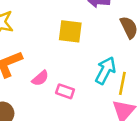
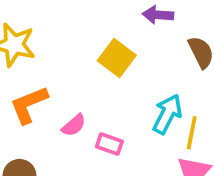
yellow square: (70, 31) -> (117, 58), turned 30

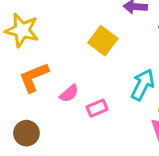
pink rectangle: (109, 144) -> (97, 108), turned -42

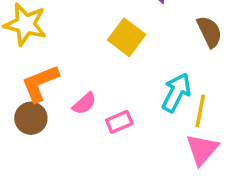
brown circle: (26, 133) -> (31, 118), moved

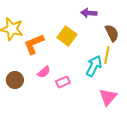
orange L-shape: (40, 83) -> (34, 44), moved
yellow line: (200, 111) -> (107, 55), moved

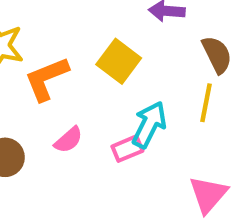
cyan arrow: (94, 66) -> (149, 125), moved
pink rectangle: (63, 82) -> (127, 149), moved

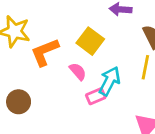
pink semicircle: (68, 140) -> (78, 71), moved, turned -90

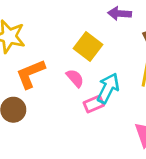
orange L-shape: (45, 52) -> (31, 74), moved

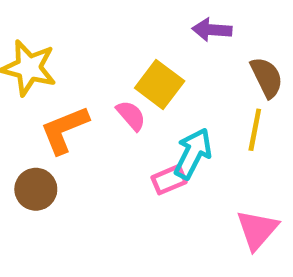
pink semicircle: (75, 78) -> (131, 115), moved

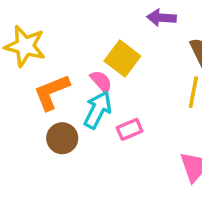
cyan arrow: (193, 154) -> (98, 110), moved
brown circle: (36, 189) -> (62, 138), moved

